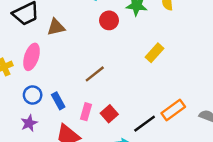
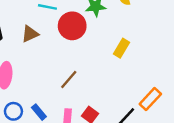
red circle: (109, 20) -> (72, 26), size x1.5
brown triangle: (56, 27) -> (30, 34), moved

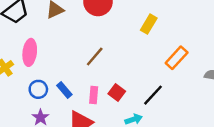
orange rectangle: (150, 99) -> (177, 58), moved

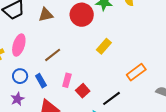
yellow rectangle: (149, 24) -> (104, 46), moved
brown line: (95, 56) -> (53, 55), moved
pink rectangle: (94, 95) -> (67, 80), moved

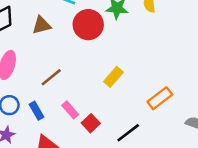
yellow rectangle: (104, 46) -> (113, 77), moved
pink rectangle: (67, 80) -> (70, 110), turned -56

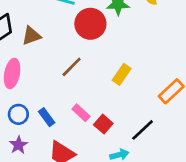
brown triangle: (42, 25) -> (31, 36), moved
brown line: (51, 77) -> (72, 67), moved

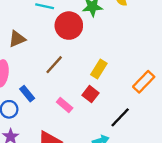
blue rectangle: (47, 117) -> (27, 94), moved
red square: (103, 124) -> (91, 94), moved

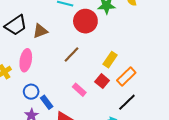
orange rectangle: (144, 82) -> (126, 76), moved
blue rectangle: (27, 94) -> (47, 102), moved

